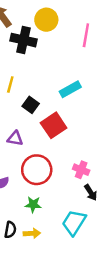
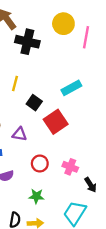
yellow circle: (46, 20) -> (63, 24), moved
red circle: (37, 170) -> (40, 163), size x0.6
pink cross: (81, 170) -> (70, 167), moved

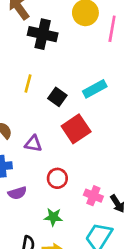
black square: (34, 103) -> (57, 97), moved
pink cross: (70, 167) -> (93, 196), moved

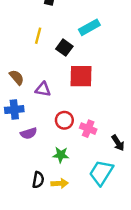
cyan rectangle: (95, 89) -> (89, 27), moved
red square: (76, 129) -> (81, 76), turned 35
pink cross: (93, 196) -> (88, 129), moved

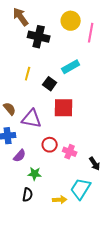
purple triangle: (43, 89) -> (32, 119), size x1.5
purple semicircle: (29, 133) -> (20, 156), turned -32
green star: (61, 155) -> (35, 174), moved
yellow arrow: (60, 183) -> (60, 200), moved

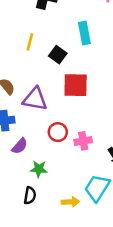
cyan rectangle: (71, 67) -> (84, 33), turned -72
pink cross: (70, 152) -> (83, 141), turned -32

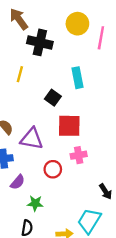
yellow line: (30, 42) -> (20, 74), moved
pink cross: (83, 141) -> (79, 155), moved

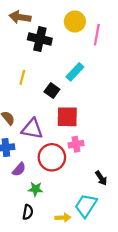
brown arrow: (19, 19) -> (20, 17), turned -45
yellow line: (20, 74) -> (22, 77), moved
cyan rectangle: (77, 78) -> (75, 72), turned 54
red circle: (53, 169) -> (52, 157), size x1.6

